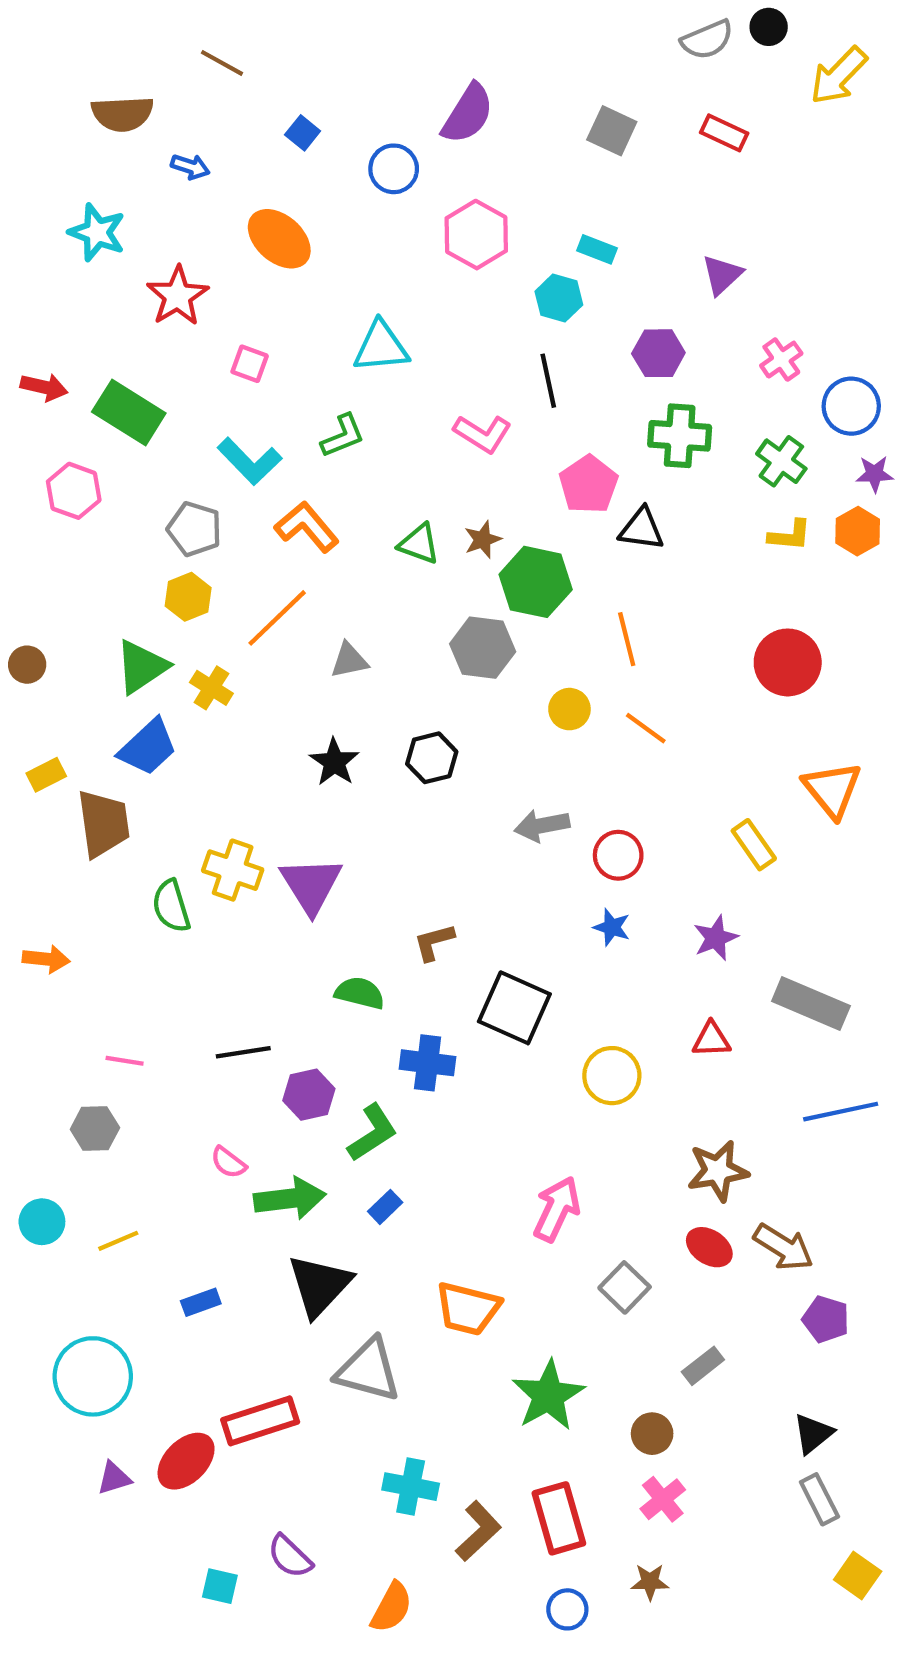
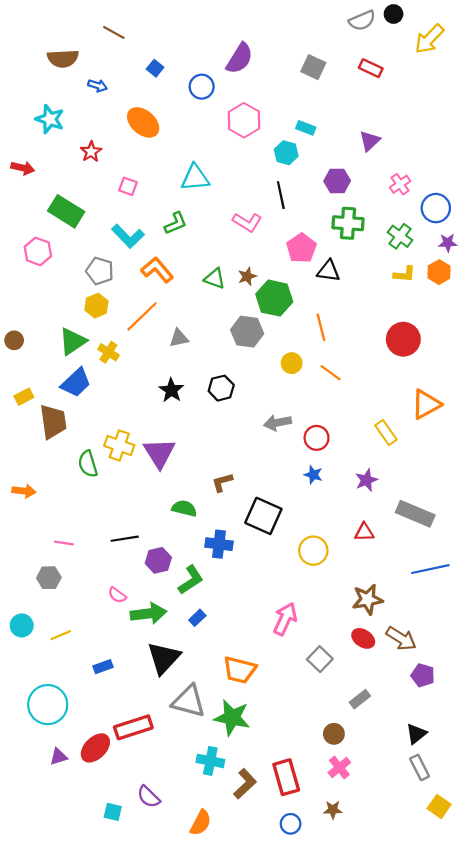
red star: (178, 296) -> (91, 152), size x0.7
red arrow: (44, 387) -> (23, 168), moved
orange triangle: (832, 790) -> (426, 404), turned 40
green star: (548, 1395) -> (232, 718), moved, turned -30

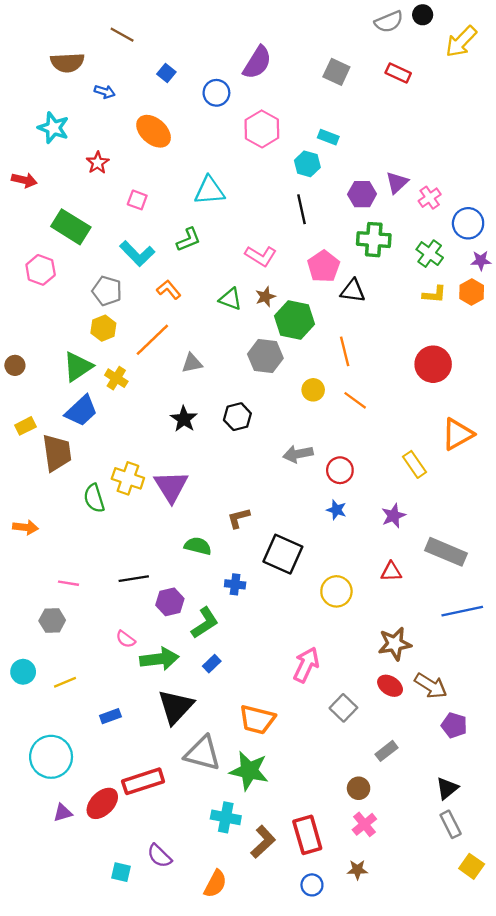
purple triangle: (370, 141) -> (397, 183), moved
pink L-shape: (247, 222) -> (261, 256), moved
orange L-shape: (157, 270) -> (169, 290), size x0.7
blue cross: (219, 544) -> (235, 584), size x0.7

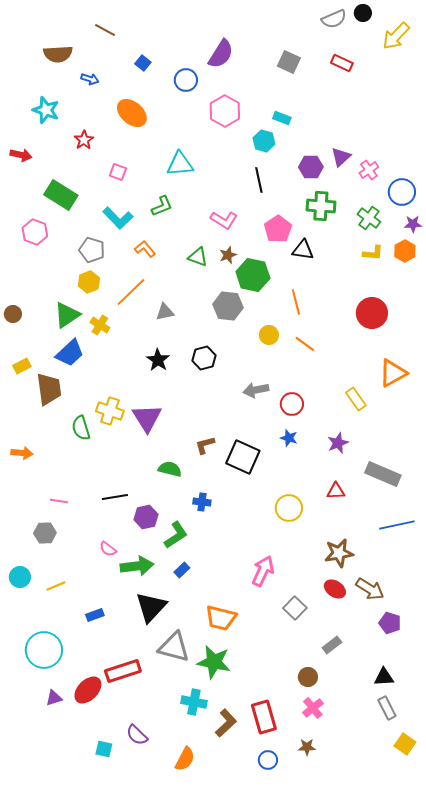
black square: (283, 554) -> (243, 457), moved
black triangle: (447, 788) -> (384, 677), turned 35

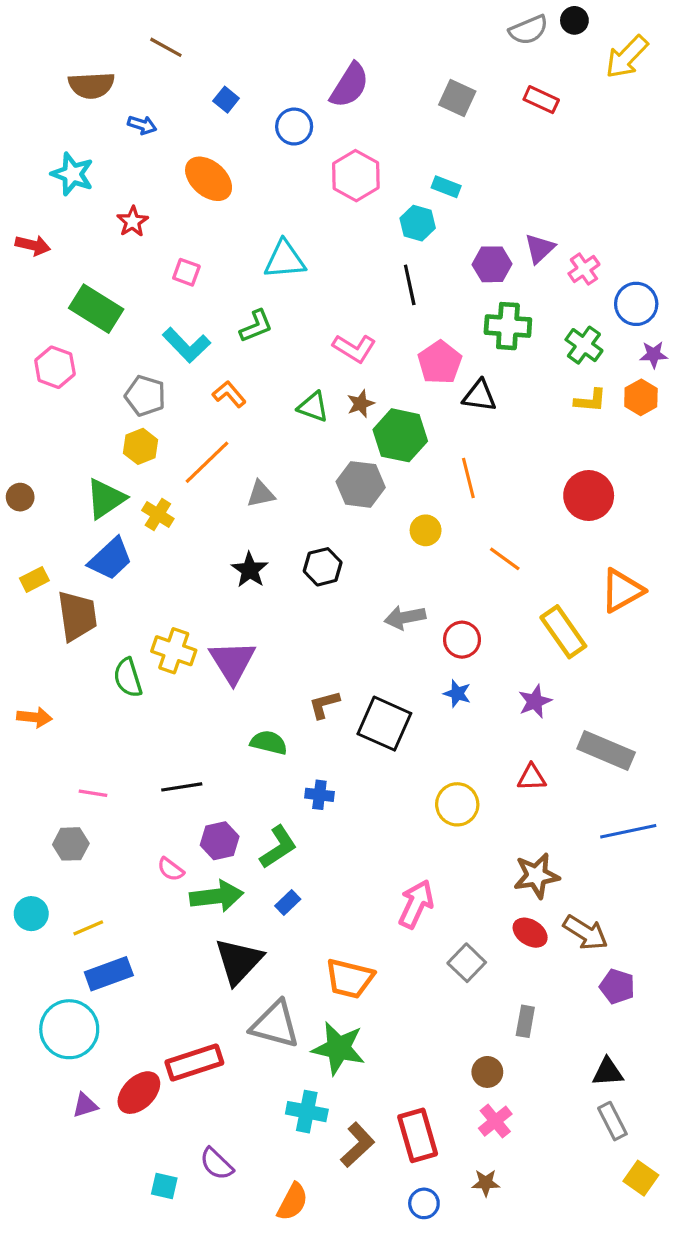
orange line: (305, 344) -> (505, 559), moved
yellow rectangle: (356, 399) -> (563, 632), size x1.4
purple hexagon: (146, 517) -> (220, 841), moved
blue rectangle: (95, 615) -> (109, 974), moved, size x1.6
gray rectangle: (332, 645) -> (525, 1021), turned -42

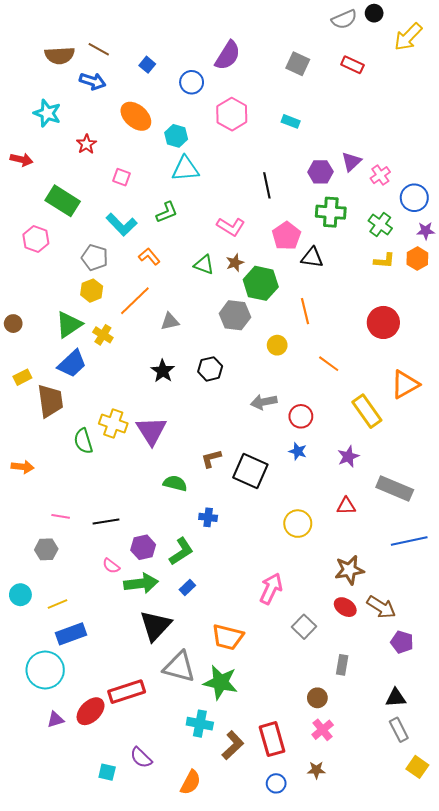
brown line: (166, 47) -> (99, 49), moved
blue arrow: (142, 125) -> (93, 81), size x1.4
cyan hexagon: (418, 223) -> (176, 136), moved
black line: (182, 787) -> (106, 521), moved

